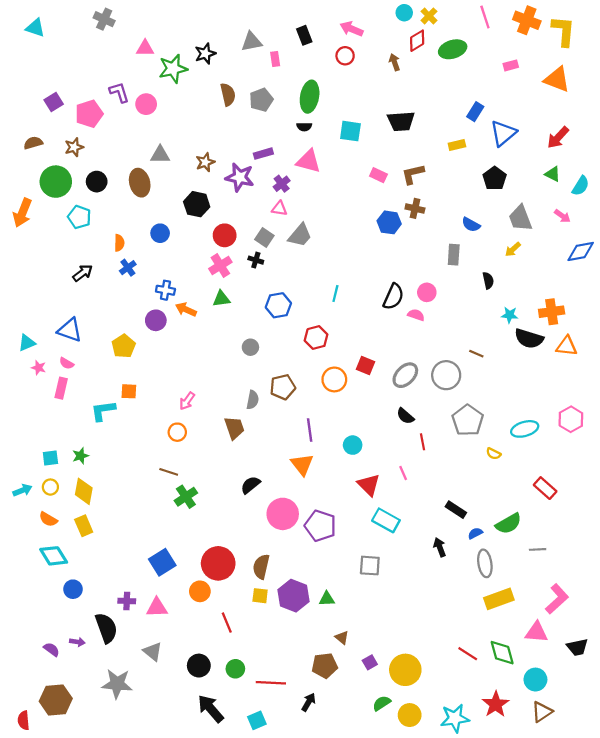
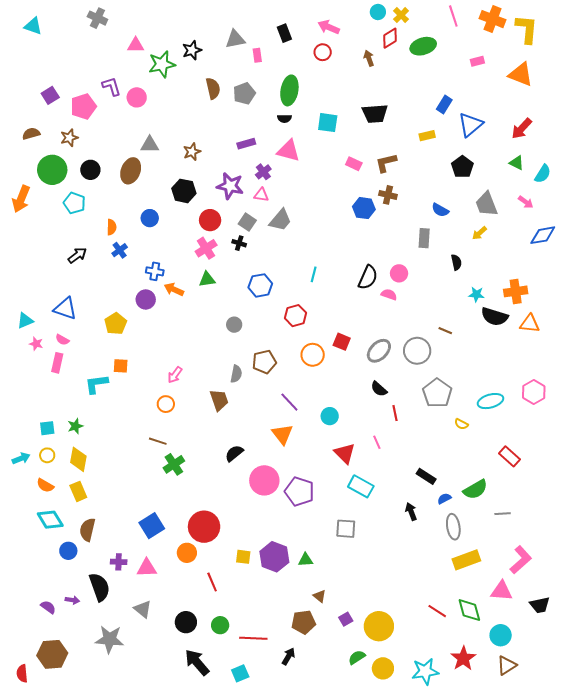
purple star: (240, 177) -> (230, 186), moved
brown ellipse: (140, 183) -> (131, 171), turned 35
purple line: (310, 430) -> (289, 402), turned -35
brown semicircle: (261, 567) -> (87, 530), moved

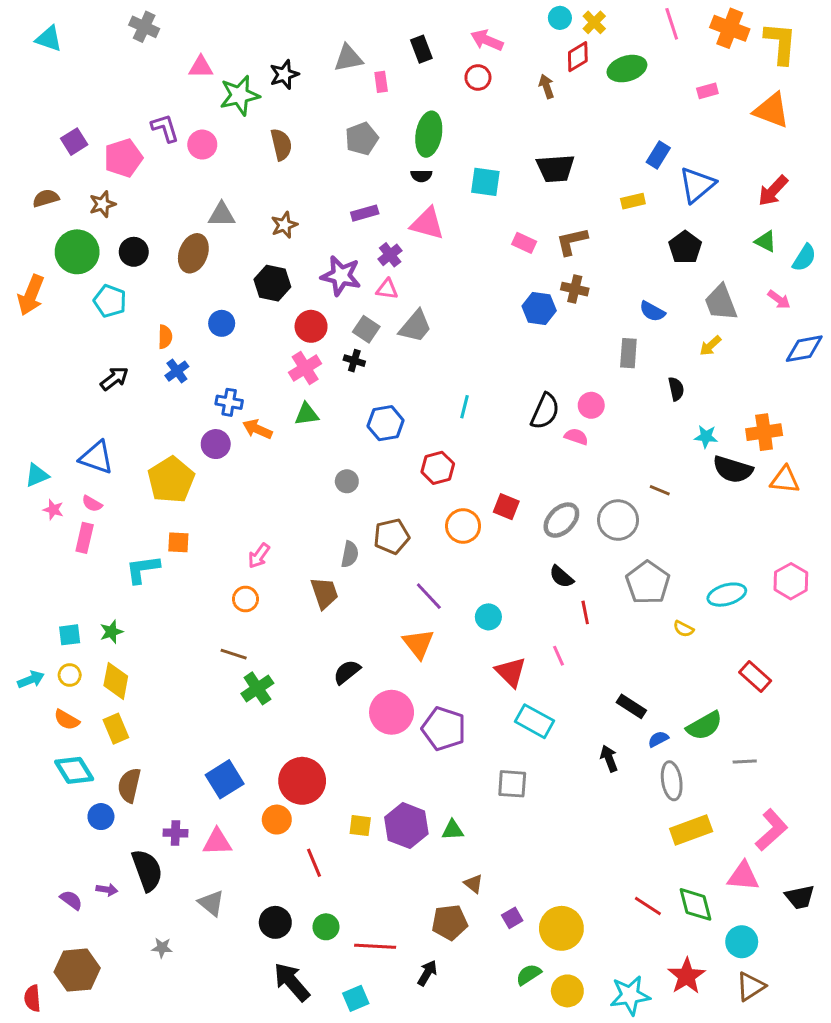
brown semicircle: (213, 88) -> (281, 145), moved
yellow pentagon: (116, 324) -> (171, 480), size x1.4
gray star: (110, 639) -> (162, 948), size x0.5

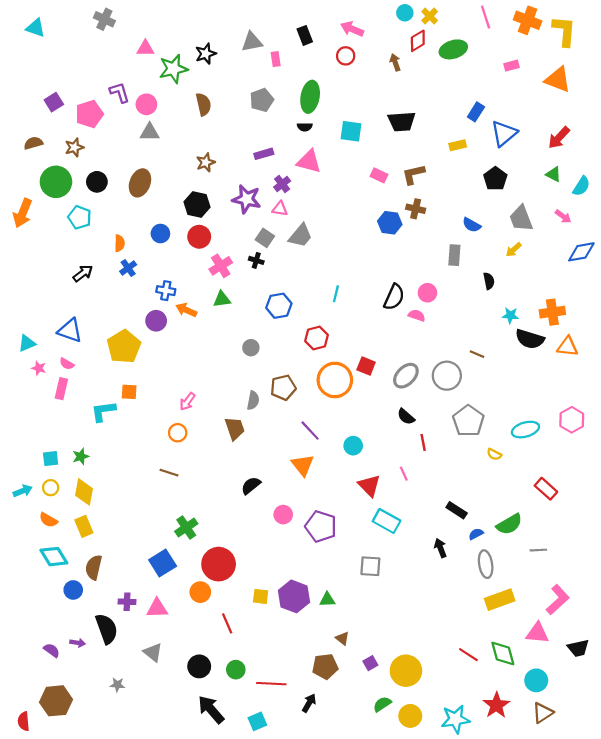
gray triangle: (222, 215) -> (150, 132), moved
red circle: (311, 326) -> (199, 237), moved
orange circle: (463, 526) -> (335, 380), size x1.4
green cross: (257, 688) -> (186, 527), moved
pink circle: (392, 712) -> (283, 515), size x0.6

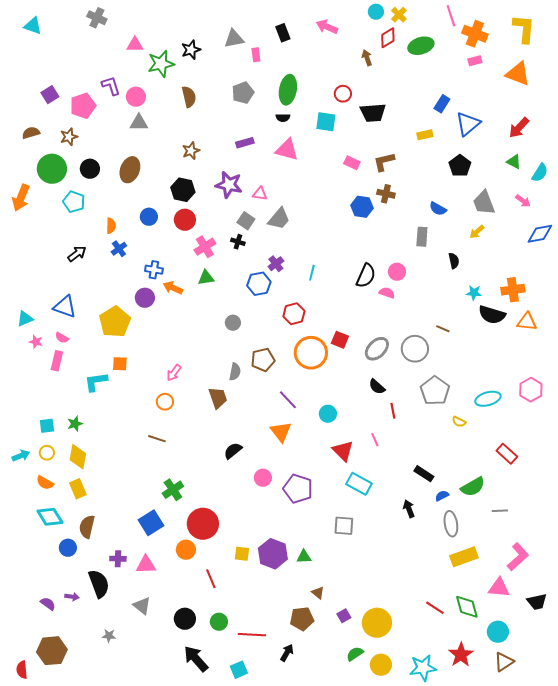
orange cross: (528, 20) -> (475, 34), moved
red circle: (346, 56) -> (343, 94), moved
purple cross: (282, 184) -> (276, 264), moved

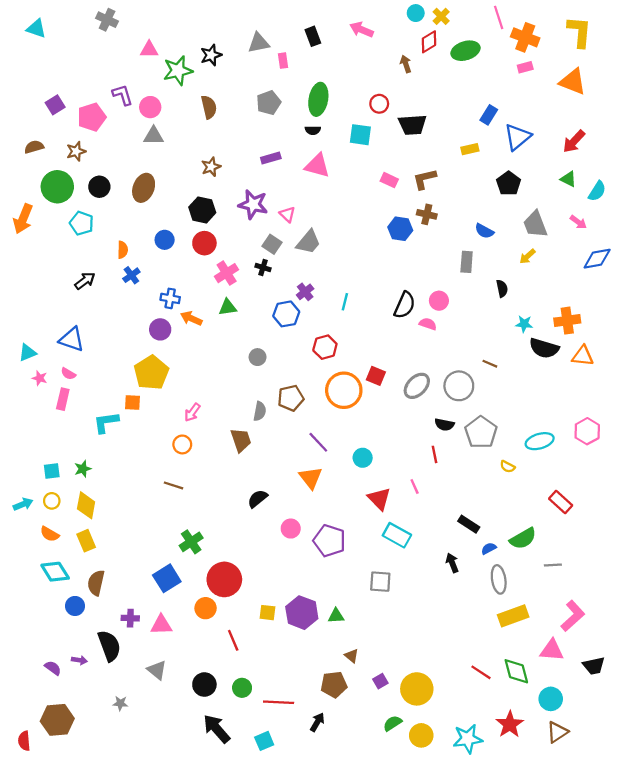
pink triangle: (260, 194) -> (287, 214), turned 35
yellow pentagon: (115, 322) -> (151, 373), moved
black semicircle: (377, 387) -> (444, 425), moved, turned -30

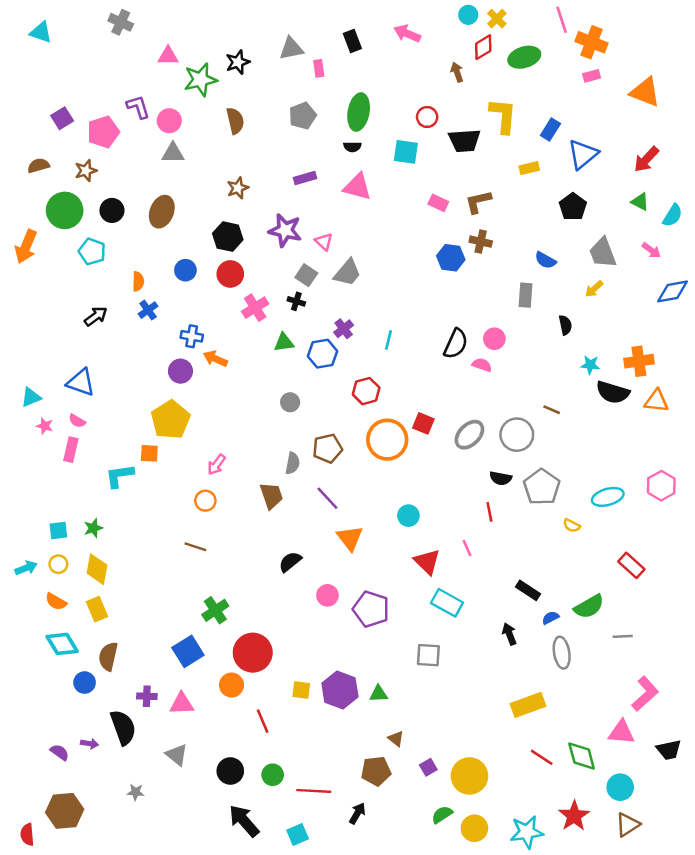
yellow L-shape: (579, 32) -> (503, 116), moved
green triangle: (228, 307) -> (284, 342), moved
purple line: (318, 442) -> (327, 498), moved
yellow rectangle: (513, 616) -> (528, 705), moved

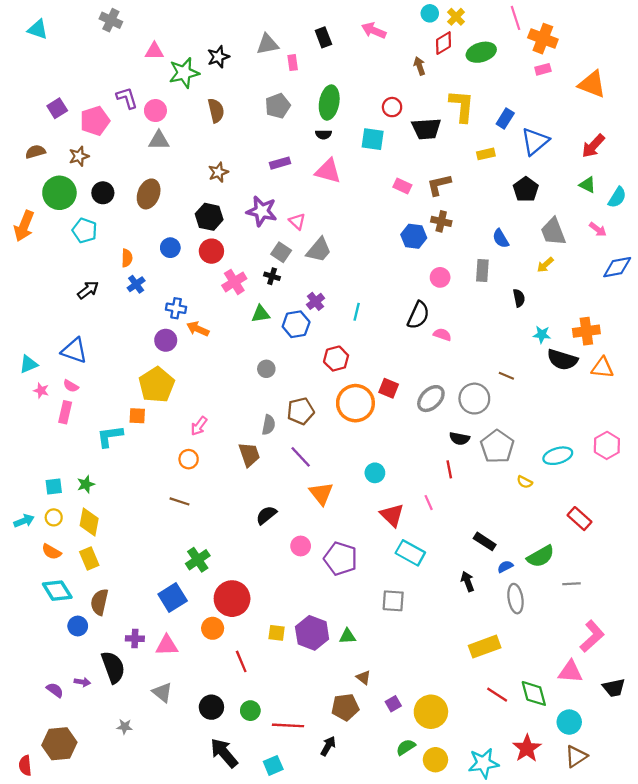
blue semicircle: (545, 260) -> (501, 239), turned 30
pink circle: (494, 339) -> (440, 277), moved

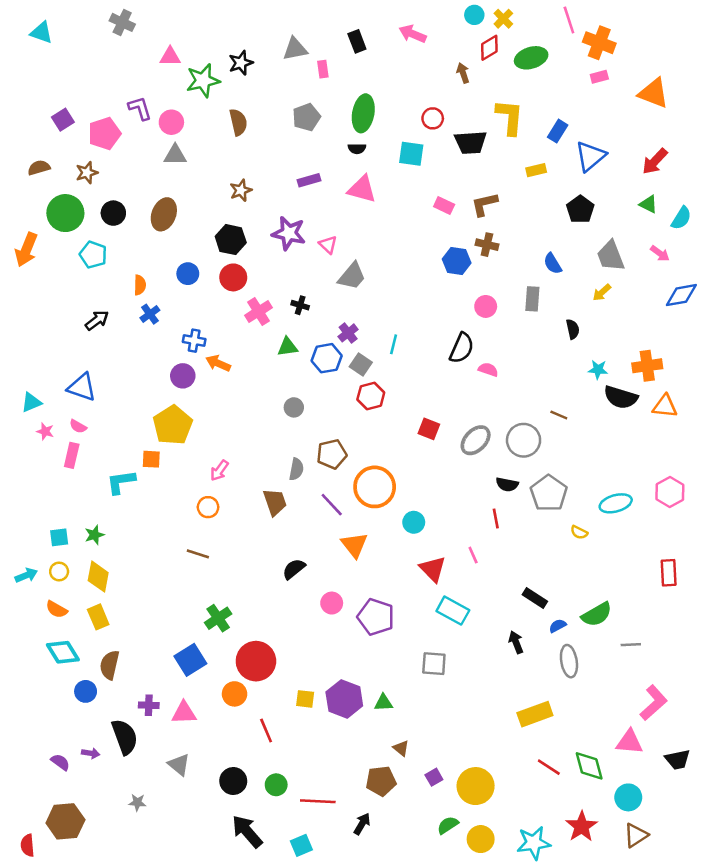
gray square: (281, 252) -> (361, 365), moved
orange circle: (355, 403) -> (375, 487), moved
red rectangle: (580, 519) -> (669, 573), moved, turned 45

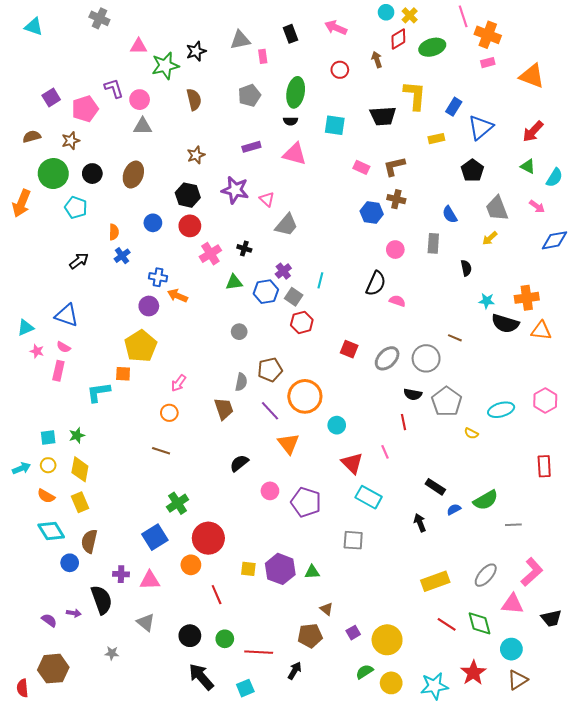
red circle: (433, 118) -> (340, 70), moved
gray ellipse: (569, 661) -> (486, 575), moved, turned 50

